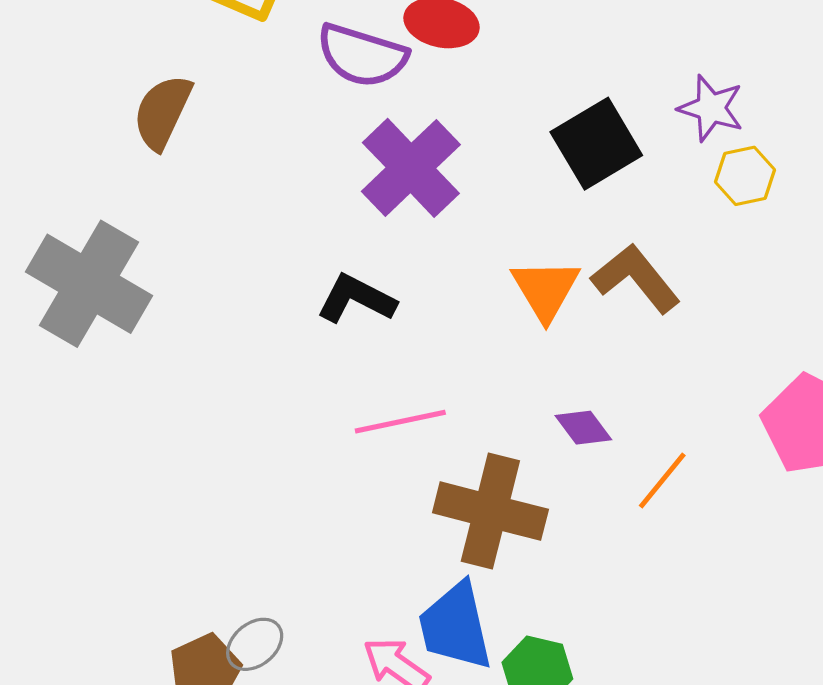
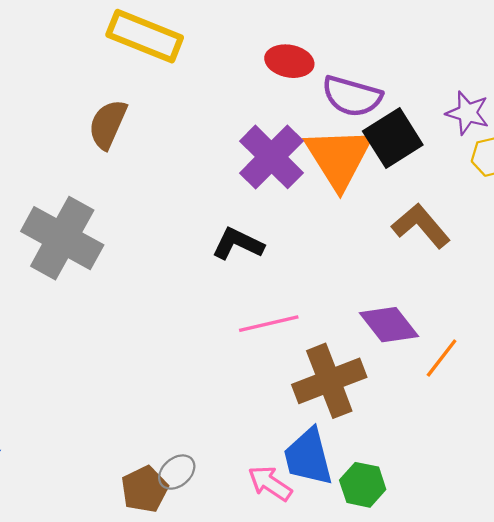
purple semicircle: (362, 55) -> (352, 96), moved
orange triangle: (546, 290) -> (339, 158), moved, size x1.5
purple diamond: (583, 428) -> (389, 325), size x1.6
brown cross: (490, 511) -> (329, 381), turned -34

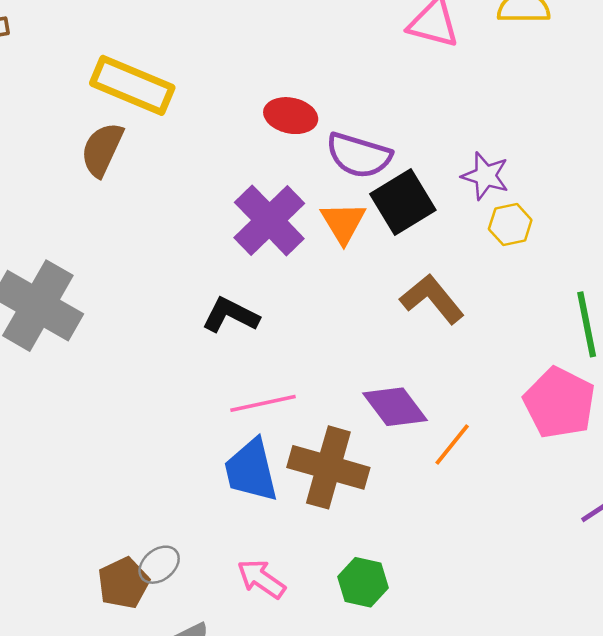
brown semicircle: (108, 124) -> (102, 149), moved
orange triangle: (339, 158) -> (343, 222), size x0.6
brown cross: (329, 381) -> (328, 467), turned 36
blue trapezoid: (308, 457) -> (251, 470), moved

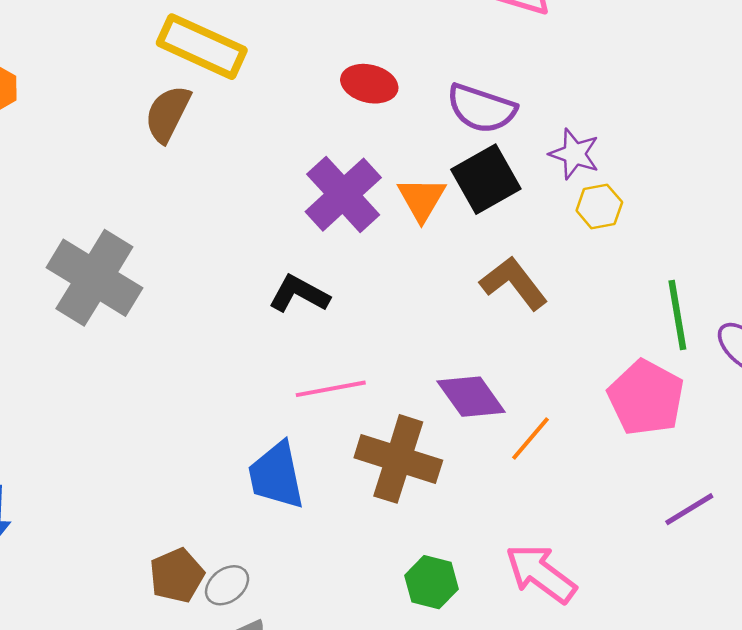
purple semicircle: (359, 155) -> (481, 108), moved
blue trapezoid: (251, 470) -> (276, 475), moved
gray ellipse: (159, 565) -> (227, 585), moved
pink arrow: (261, 579) -> (541, 574), moved, size x1.4

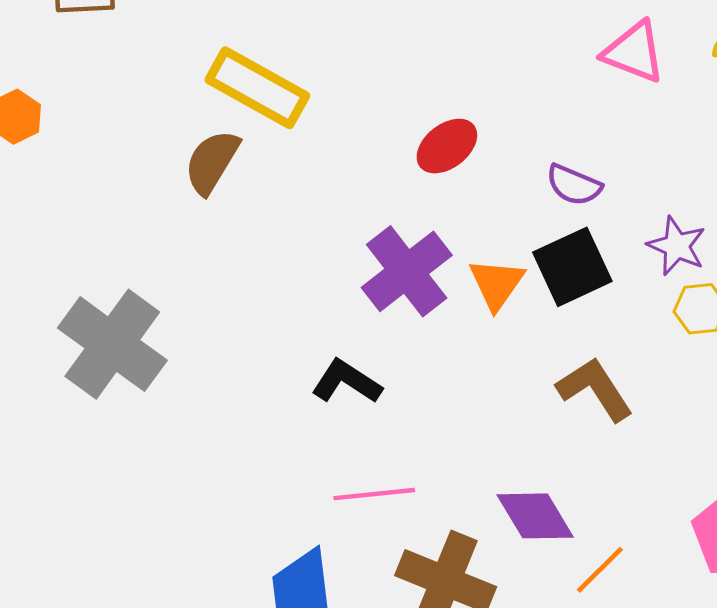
red ellipse: (369, 84) -> (447, 146), turned -56
purple semicircle: (481, 108) -> (574, 185), size x0.7

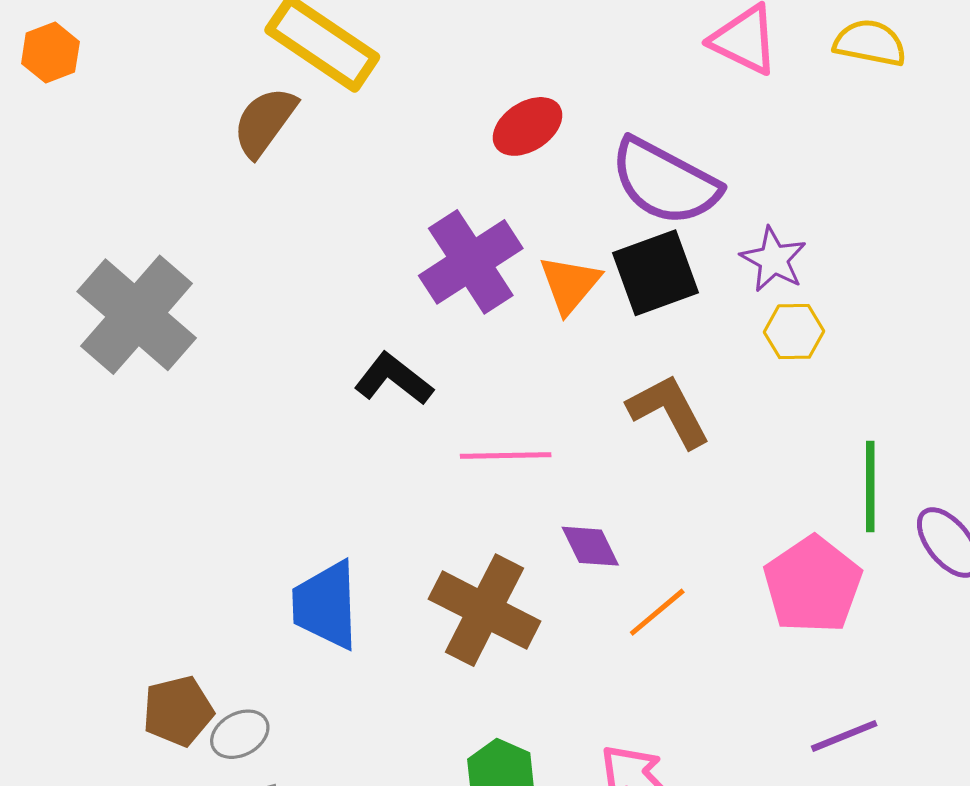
purple semicircle: (574, 185) -> (665, 182), size x1.8
pink line: (374, 494) -> (506, 456), moved
purple diamond: (535, 516) -> (590, 546), size x0.7

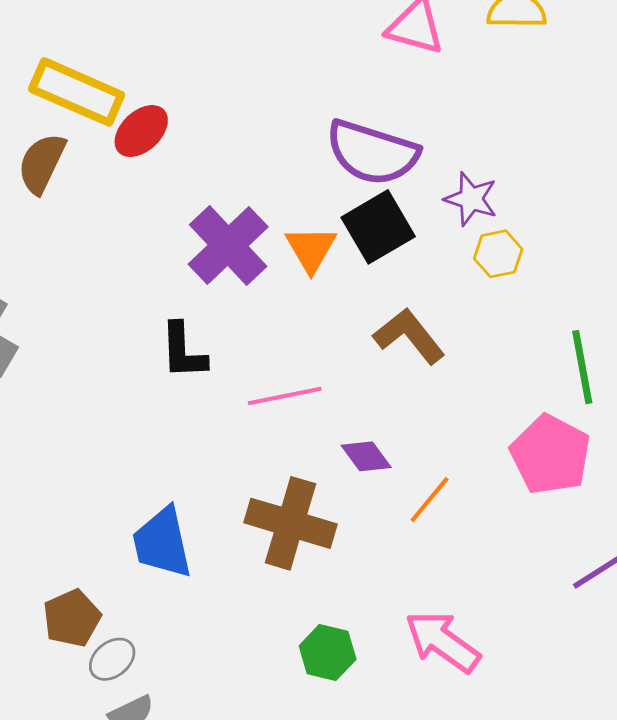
red ellipse: (528, 126) -> (141, 131), moved
black L-shape: (393, 379) -> (183, 351), turned -120
brown pentagon: (178, 711) -> (72, 618), moved

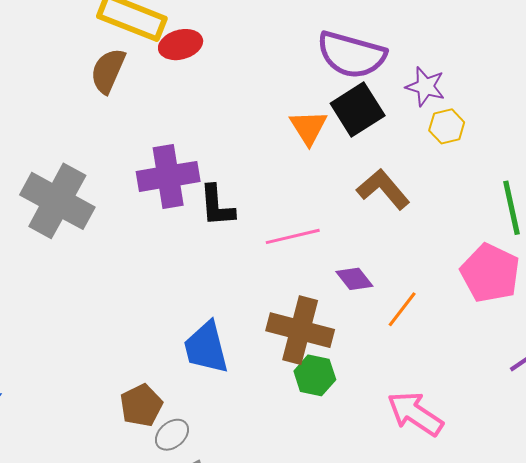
red ellipse: (141, 131) -> (181, 45), turned 30
purple cross: (228, 246) -> (168, 176), moved, turned 36
green hexagon: (328, 653) -> (315, 375), moved

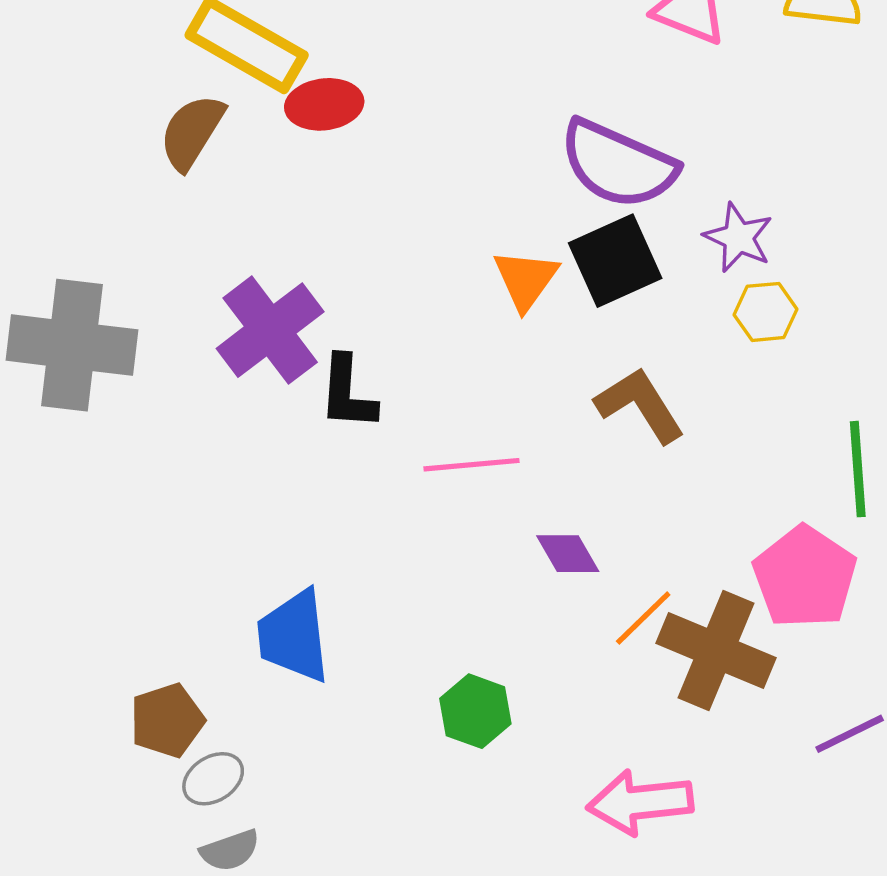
purple cross: (168, 176) -> (270, 330), turned -36
gray cross: (57, 201) -> (72, 345), turned -30
brown cross: (300, 330) -> (716, 651), moved
pink arrow: (415, 414) -> (640, 802), turned -48

